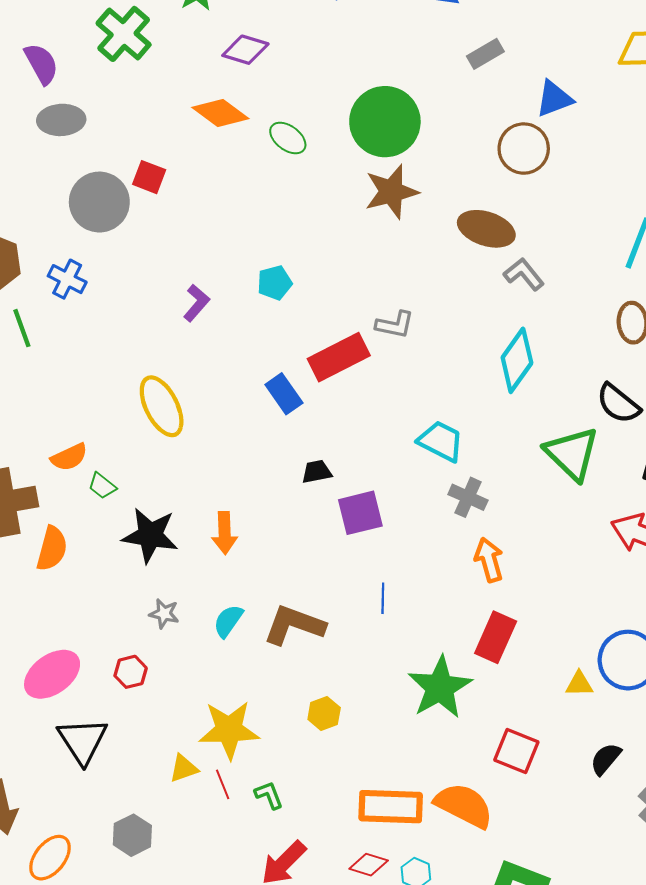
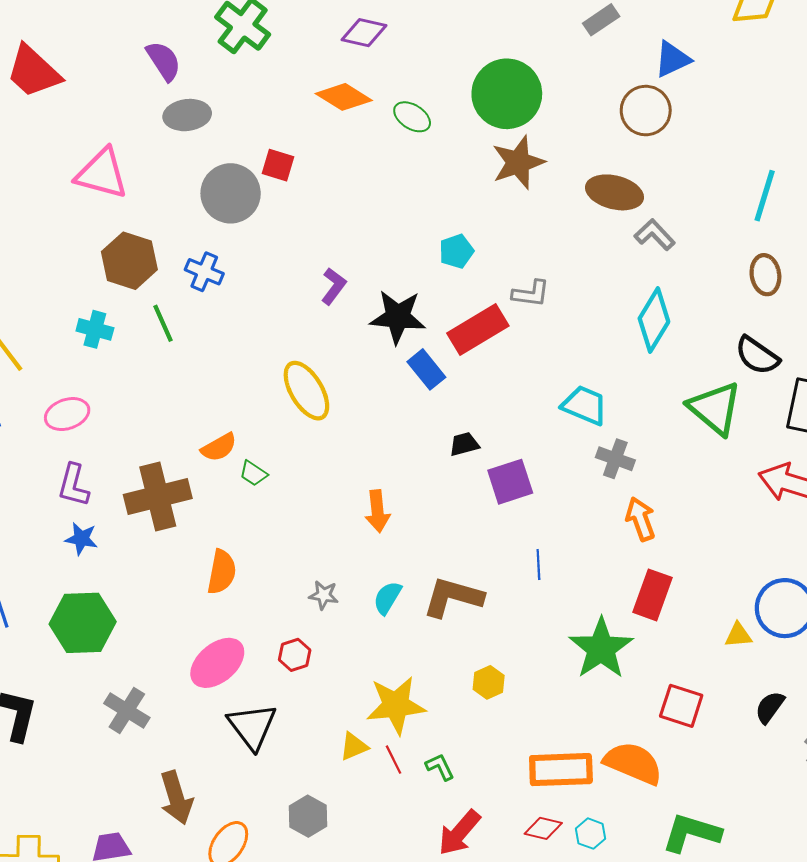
cyan pentagon: (275, 283) -> (456, 251), moved
black star: (150, 535) -> (398, 317), moved
orange semicircle: (52, 549) -> (222, 572), moved

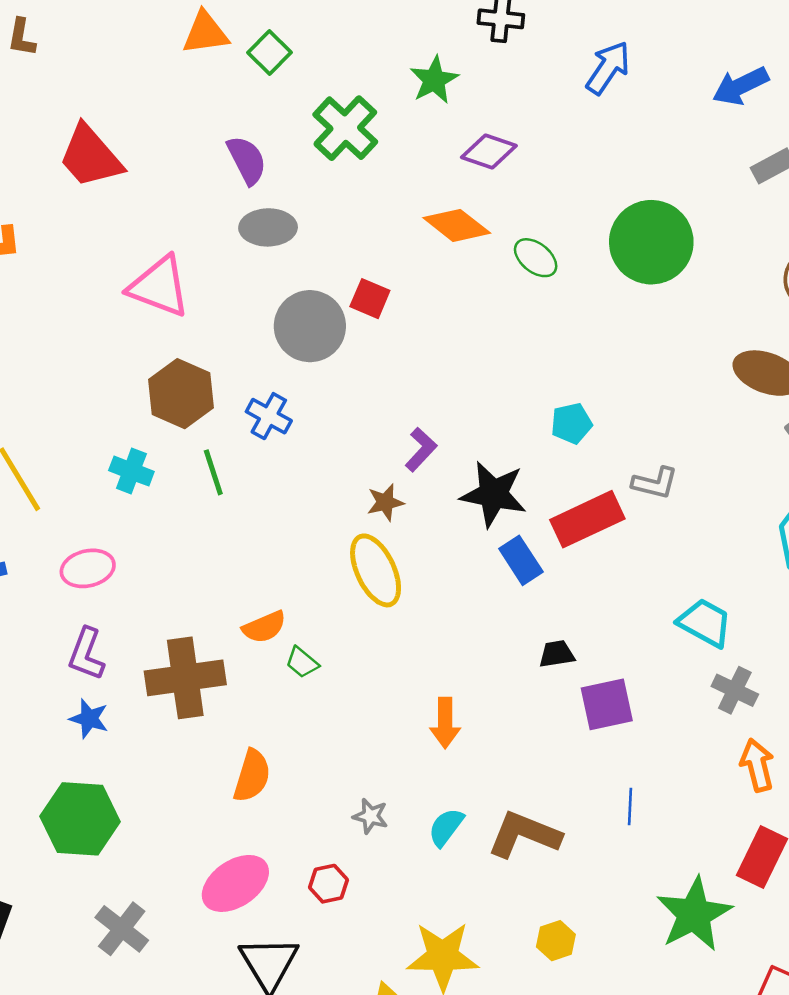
brown star: (518, 163) -> (385, 502), moved, size x0.6

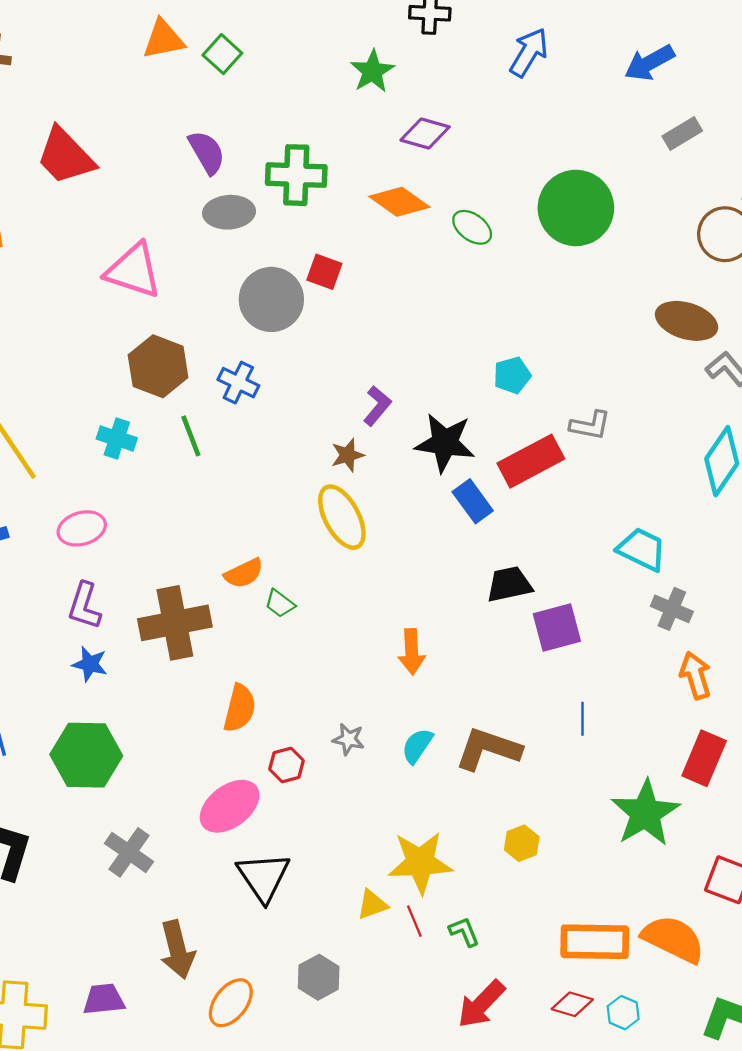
green cross: (345, 128) -> (296, 175), moved, turned -38
black trapezoid: (557, 654) -> (509, 584), size x1.4
red hexagon: (328, 884) -> (287, 765), moved

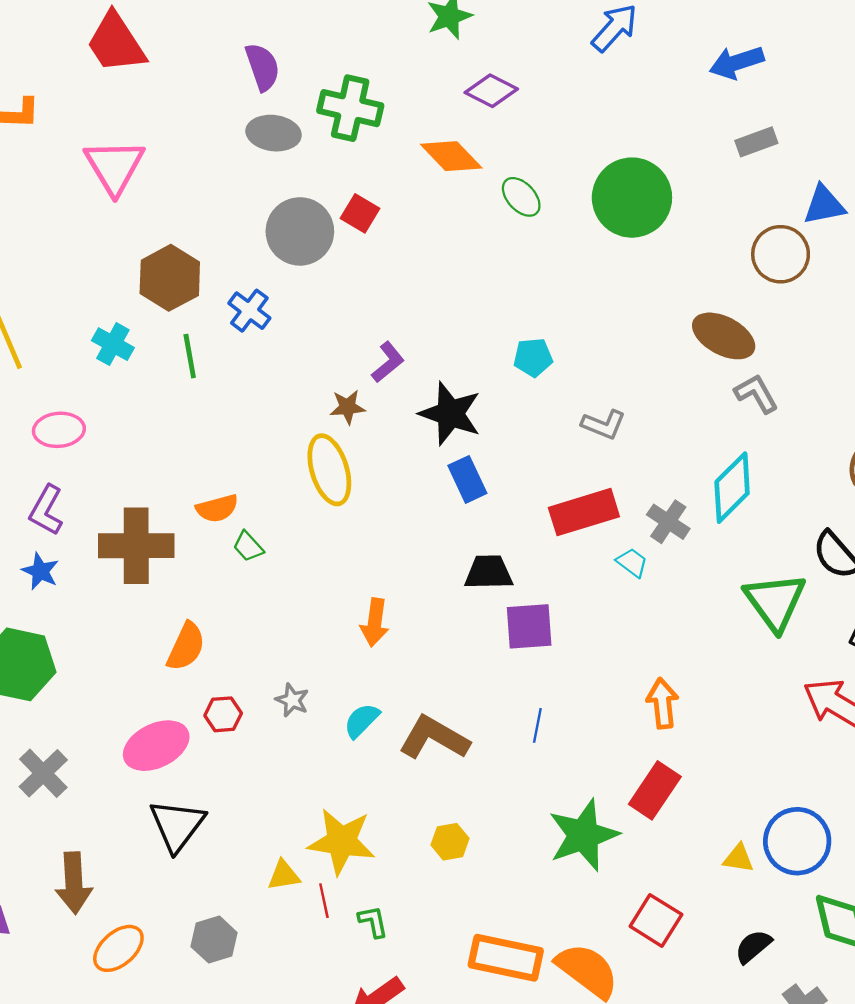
pink triangle: (133, 271) -> (114, 167), moved, turned 30
red rectangle: (531, 461) -> (584, 512), moved
cyan trapezoid: (642, 549) -> (632, 563), size x0.6
gray cross: (672, 609) -> (668, 522), moved

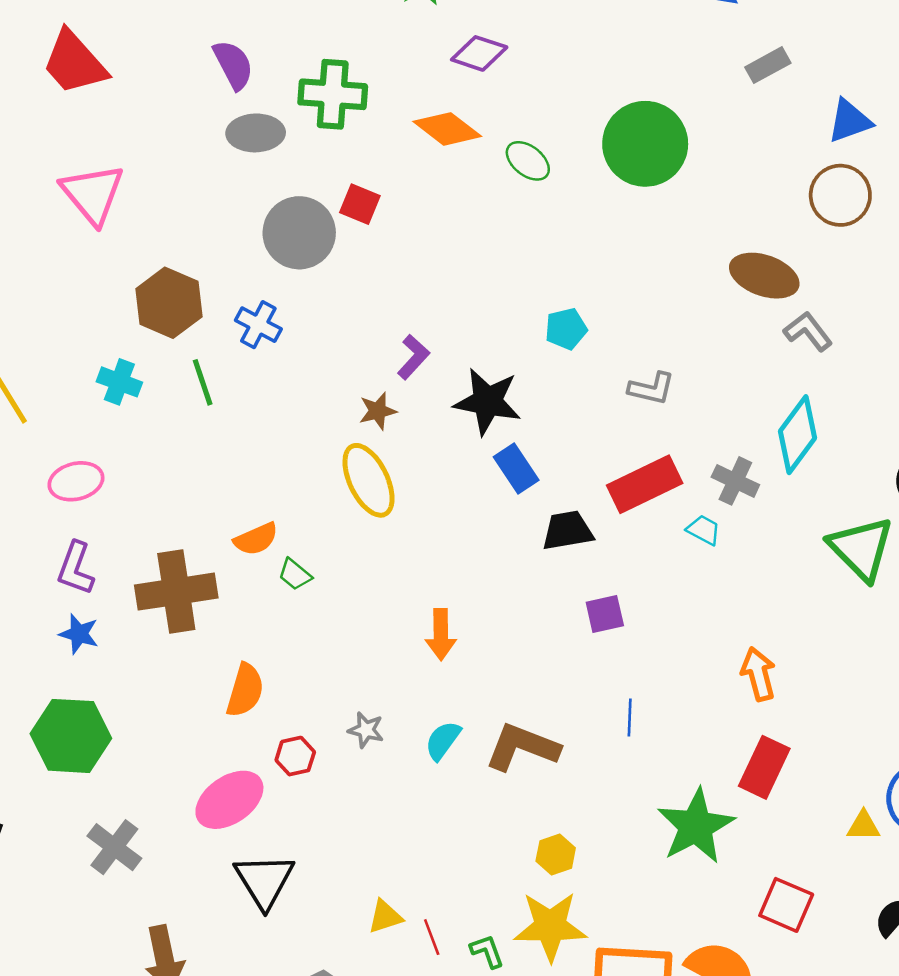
brown circle: (781, 254) -> (840, 195), moved
black trapezoid: (489, 572) -> (567, 531), moved
purple square: (529, 626) -> (605, 614), size x0.7
yellow star: (342, 841) -> (550, 926), moved

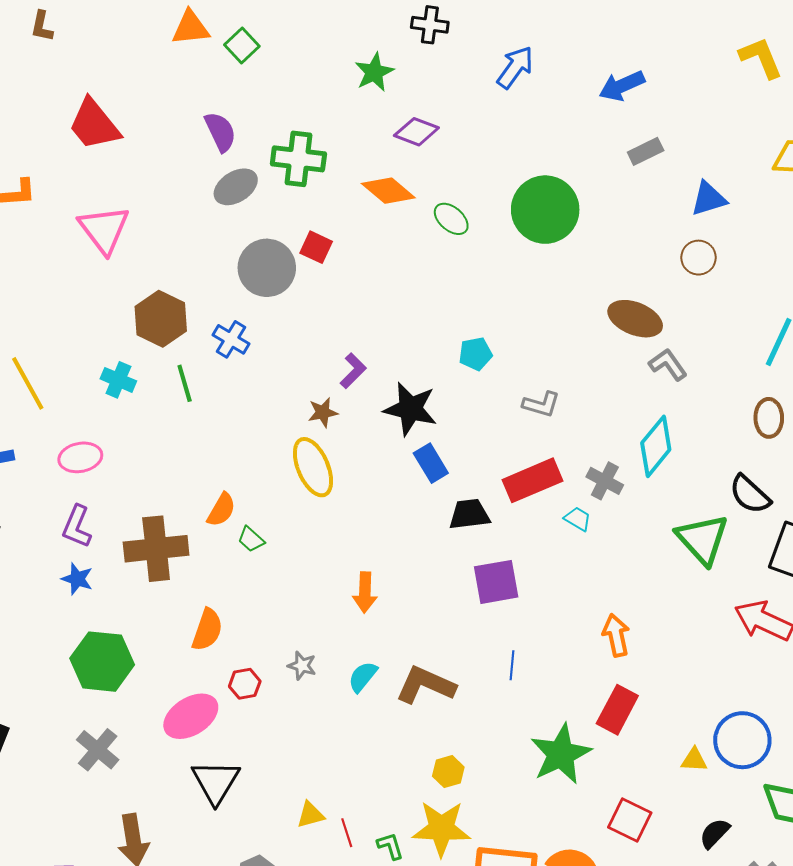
gray ellipse: (256, 133) -> (236, 187), turned -33
brown circle: (840, 195) -> (699, 258), size x0.7
orange semicircle: (256, 539) -> (221, 510), turned -39
purple square: (605, 614) -> (496, 582), size x1.5
green hexagon: (71, 736) -> (102, 662), moved

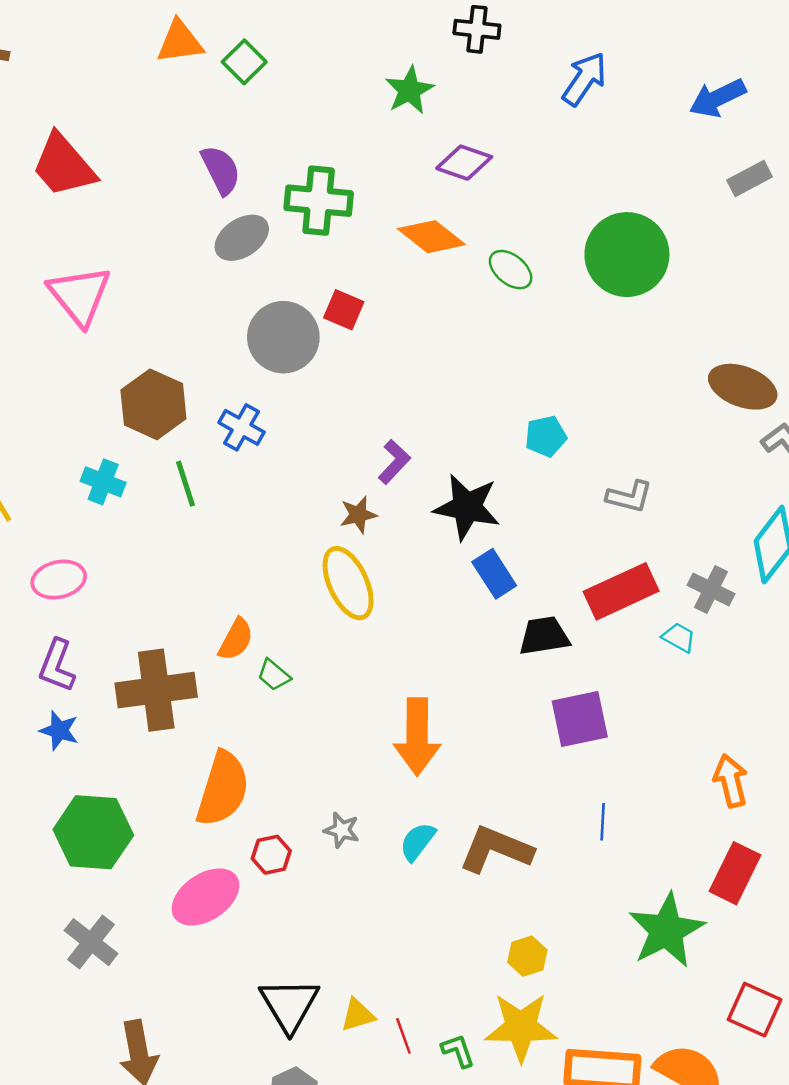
orange arrow: (365, 592) -> (417, 737), size x1.5
orange semicircle: (207, 630) -> (223, 789), size x1.4
black triangle: (216, 782) -> (289, 1005), moved

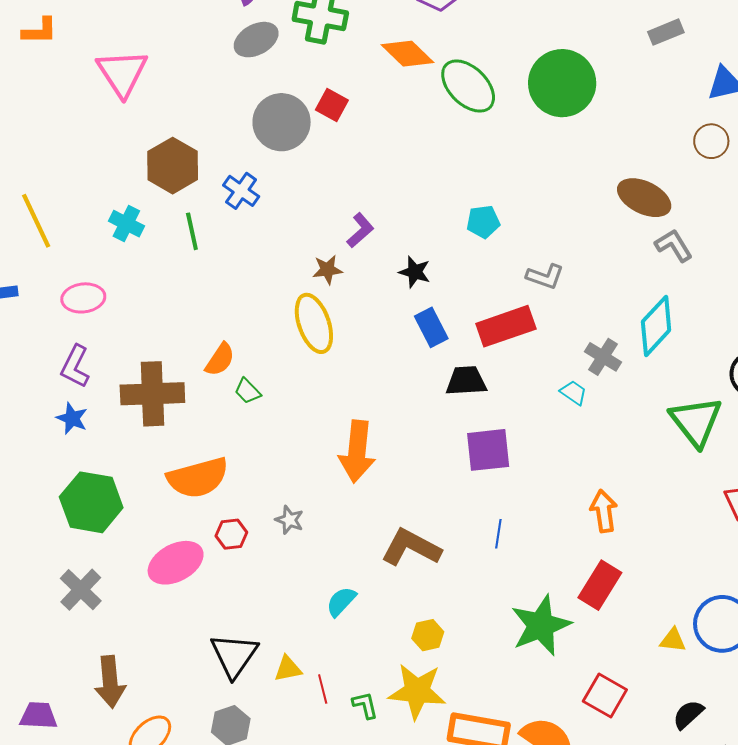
green ellipse: (511, 270) -> (468, 86), size x1.6
black star: (467, 507) -> (415, 272), size x0.6
red rectangle: (621, 591) -> (506, 326), moved
orange semicircle: (223, 789) -> (198, 478), turned 52
cyan semicircle: (418, 842) -> (341, 602), moved

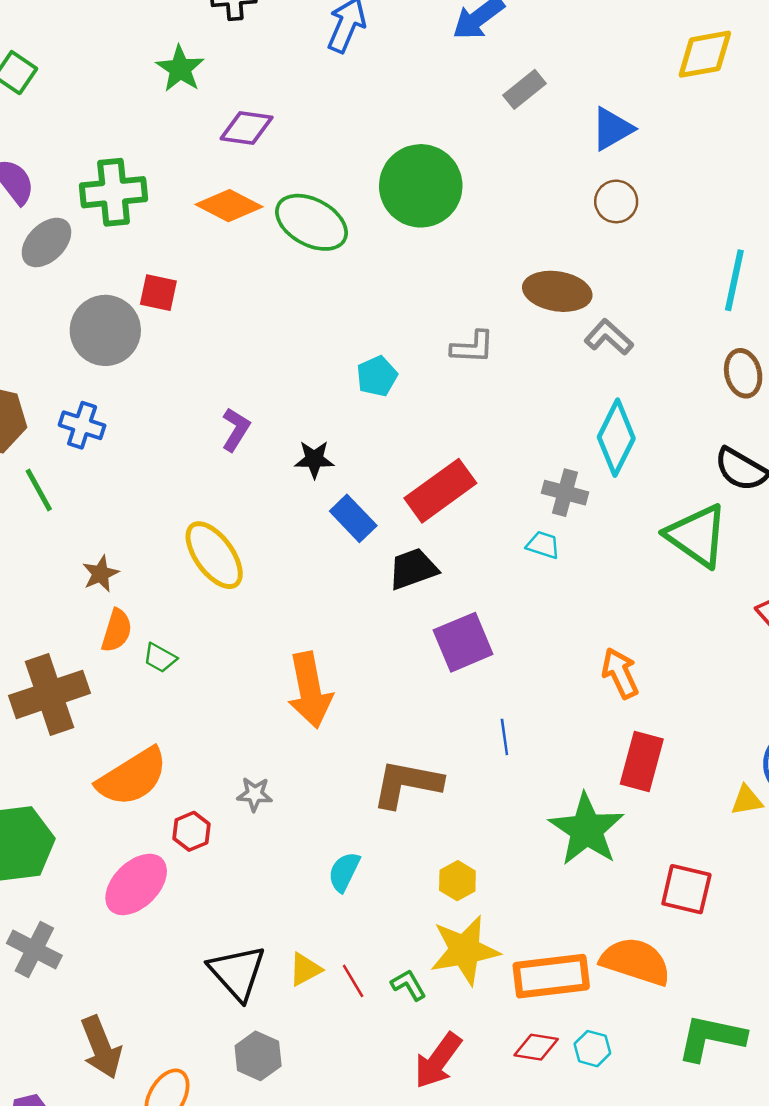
brown star: (327, 270) -> (101, 574), moved
gray L-shape: (545, 276) -> (472, 347), moved

